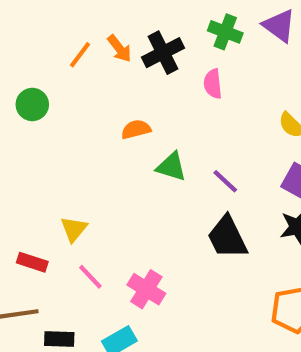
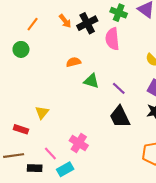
orange line: (80, 55) -> (33, 24), moved
pink semicircle: (213, 84) -> (112, 39), size x1.5
pink line: (90, 277) -> (50, 153), moved

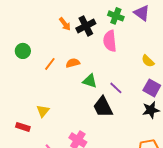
orange line: (33, 24) -> (50, 64), moved
black trapezoid: (120, 117) -> (103, 107), moved

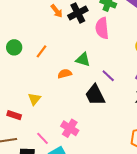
green circle: (23, 51) -> (14, 47), moved
orange semicircle: (73, 63) -> (65, 74), moved
green triangle: (90, 81) -> (83, 60), moved

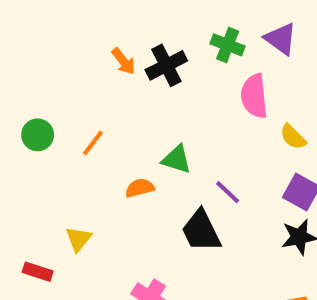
pink semicircle: (102, 28) -> (254, 96), moved

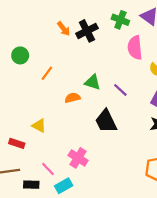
green circle: (38, 135) -> (20, 55), moved
purple line: (228, 192) -> (120, 90), moved
yellow triangle: (78, 239) -> (39, 126), turned -40

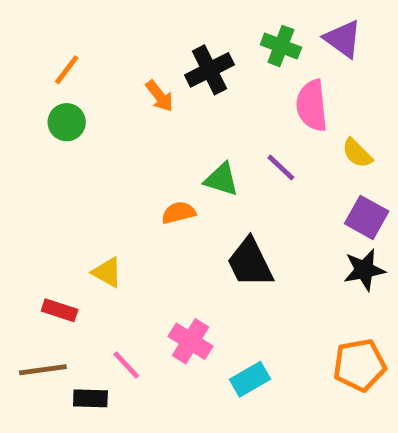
orange arrow: (64, 29) -> (160, 96), moved
orange line: (47, 73) -> (67, 70), moved
purple line: (120, 90) -> (281, 167), moved
cyan rectangle: (64, 186) -> (250, 379), moved

